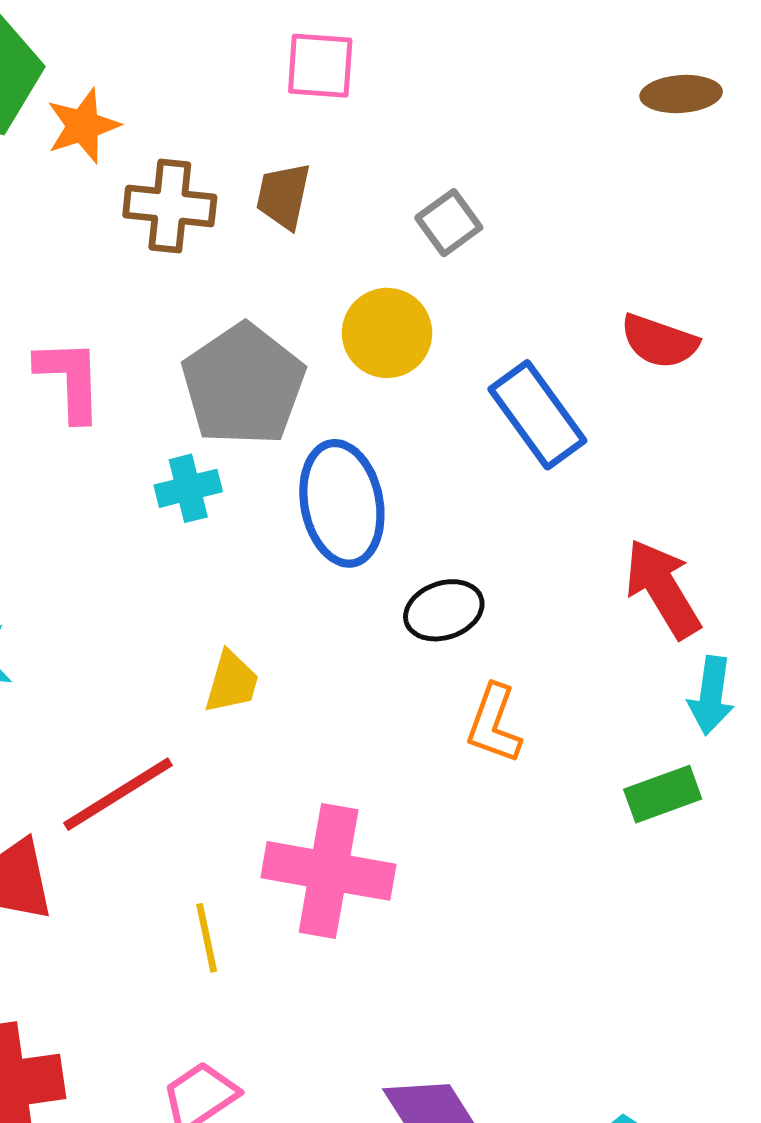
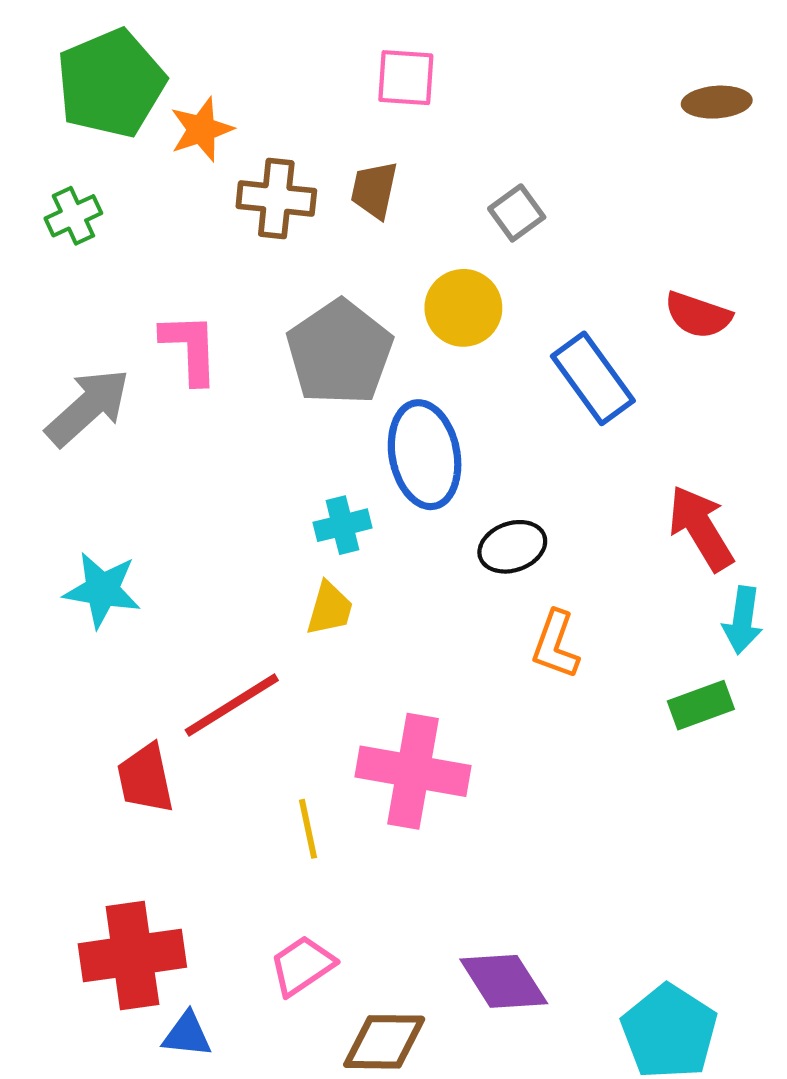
cyan cross: (188, 488) -> (343, 525), moved

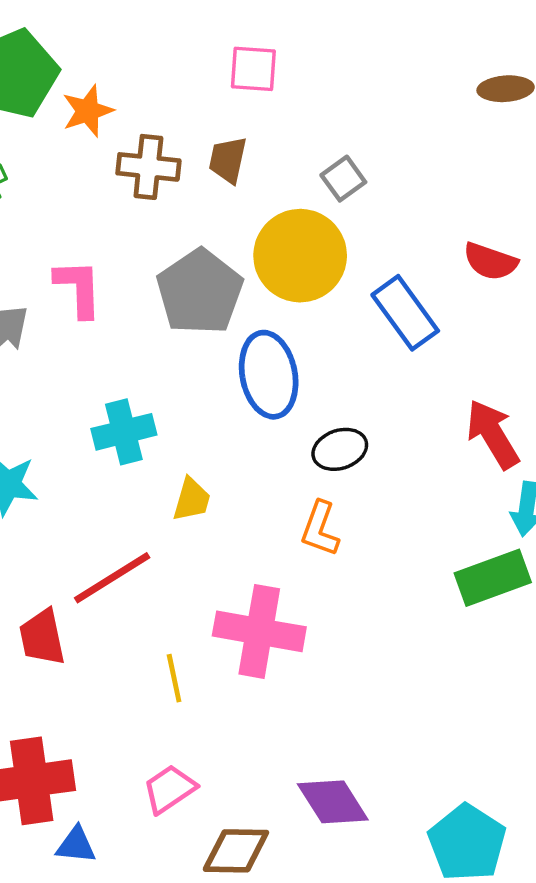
yellow circle: (463, 308) -> (300, 256), size x1.5
cyan cross: (343, 525) -> (124, 432), moved, size x1.4
orange L-shape: (555, 645) -> (320, 529), moved
green rectangle: (701, 705) -> (493, 578), size x1.4

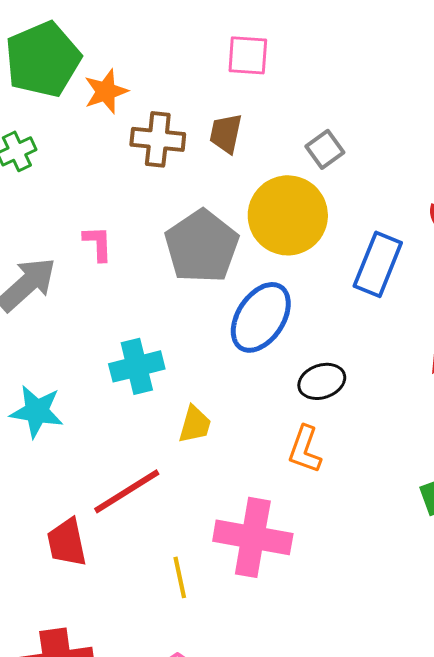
pink L-shape: (78, 288) -> (98, 243), size x0.7
blue rectangle: (405, 313) -> (378, 264), turned 58
blue ellipse: (269, 375) -> (261, 317), turned 44

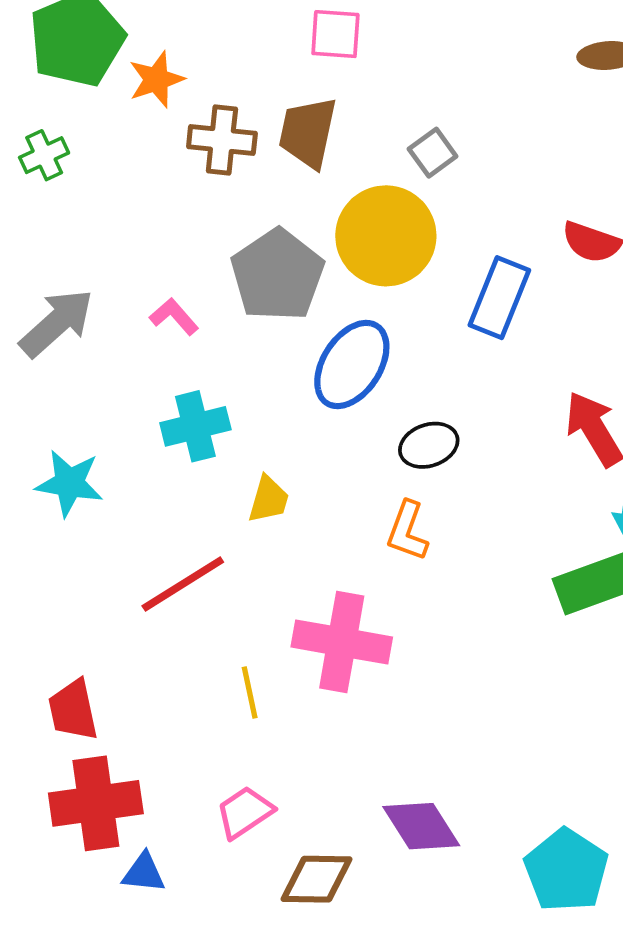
brown trapezoid: (226, 133) -> (308, 132), size x1.4
pink L-shape: (98, 243) -> (174, 317), moved, turned -39
red trapezoid: (67, 542) -> (73, 710), moved

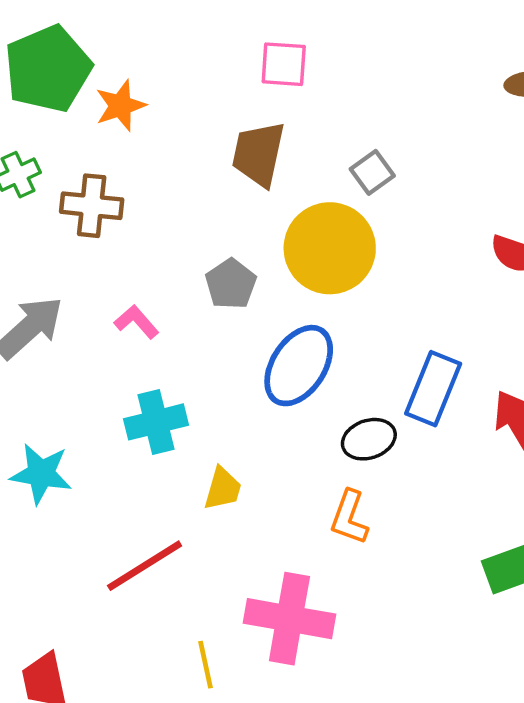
brown cross: (222, 140) -> (92, 206), moved
gray pentagon: (277, 275) -> (231, 284), size x0.6
blue rectangle: (499, 298) -> (433, 389), moved

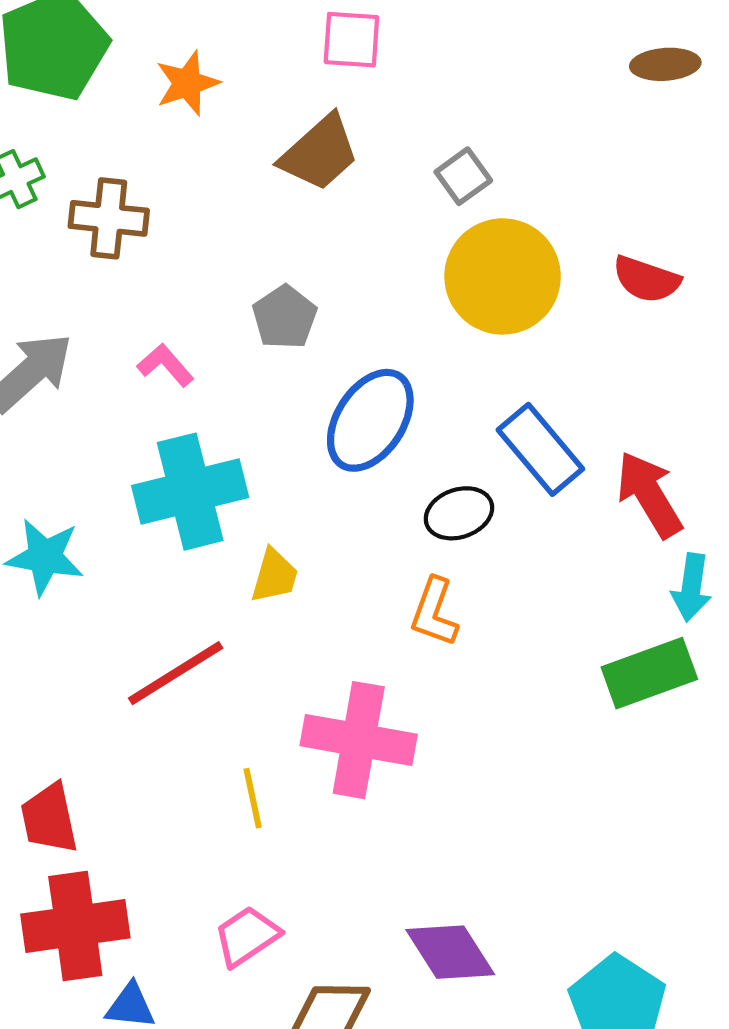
orange star: (120, 106) -> (187, 83), moved
brown trapezoid: (258, 154) -> (319, 153), turned -144
yellow circle: (330, 248) -> (503, 276), moved
blue rectangle: (433, 389) -> (540, 449), turned -62
cyan cross: (156, 422) -> (190, 492), size x1.4

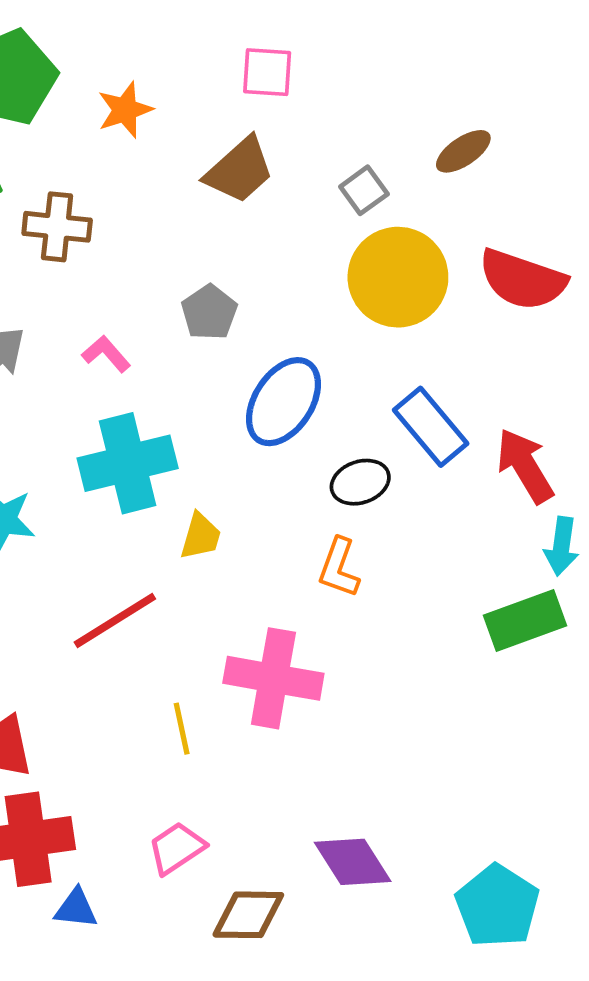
brown ellipse: (665, 64) -> (463, 151), moved, turned -30
red semicircle: (646, 279) -> (522, 280), size x1.5

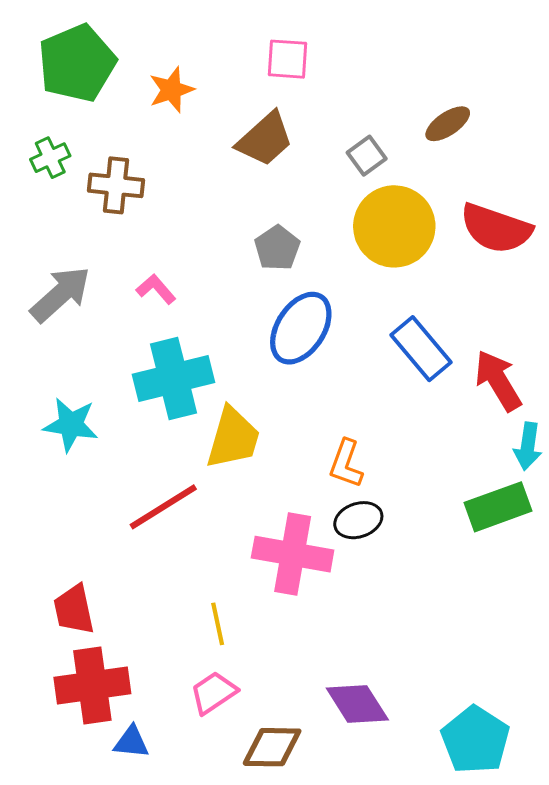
gray pentagon: (209, 312) -> (277, 248), moved
black ellipse: (360, 482) -> (358, 520), moved
yellow trapezoid: (200, 536) -> (233, 438), size x1.6
yellow line: (182, 729) -> (218, 624), moved

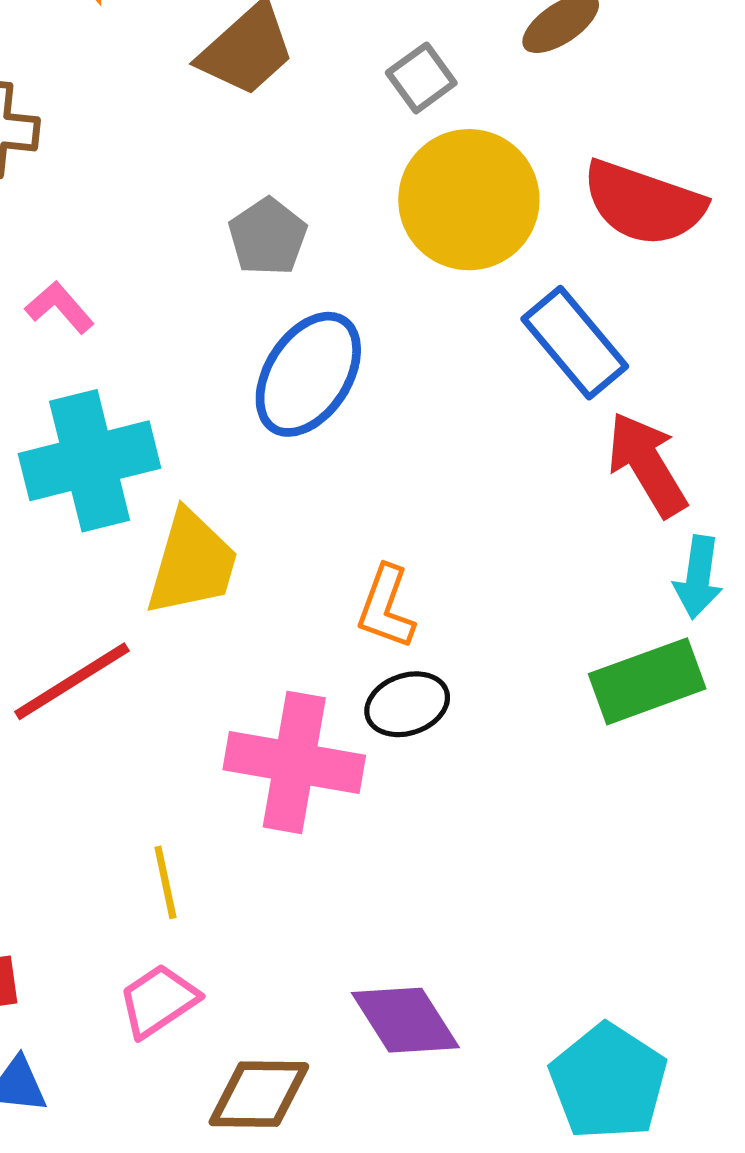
blue rectangle: (421, 349) -> (575, 343), moved

